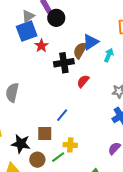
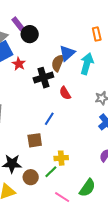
cyan arrow: (109, 55) -> (87, 64), size x1.5
red semicircle: (83, 81) -> (65, 93), turned -64
blue line: (62, 115) -> (49, 119), moved
brown square: (45, 134) -> (35, 140), moved

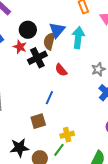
black circle: (30, 34) -> (28, 30), moved
red star: (19, 64) -> (20, 47), moved

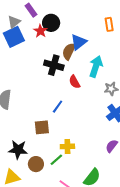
black circle: (28, 30) -> (51, 23), moved
cyan arrow: (78, 38) -> (96, 66), moved
red star: (20, 47) -> (40, 31), moved
black cross: (37, 58) -> (54, 65), turned 30

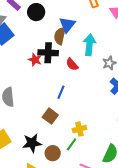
red star: (40, 31) -> (35, 60), moved
brown square: (42, 127) -> (50, 116), turned -35

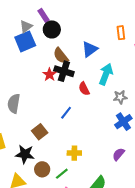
black circle: (36, 12) -> (52, 29), moved
brown semicircle: (60, 36) -> (61, 56), moved, turned -66
brown square: (50, 116) -> (40, 132), moved
green line: (72, 144) -> (62, 174), moved

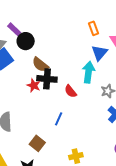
blue triangle: (90, 49) -> (99, 53), moved

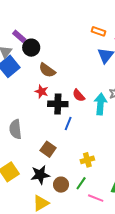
orange rectangle: (94, 28) -> (98, 31), turned -48
cyan arrow: (88, 72) -> (100, 104), moved
black cross: (47, 79) -> (58, 104), moved

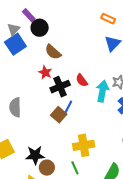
black cross: (58, 104) -> (60, 87), turned -30
brown square: (48, 149) -> (59, 115), moved
yellow cross: (87, 160) -> (84, 145), size x1.5
green line: (81, 183) -> (75, 168), turned -64
brown circle: (61, 185) -> (47, 168), moved

